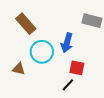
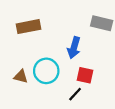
brown rectangle: (26, 24) -> (29, 27), turned -60
cyan circle: (42, 52) -> (46, 71), moved

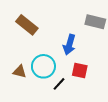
brown rectangle: (29, 27) -> (27, 25), turned 50
black line: (75, 94) -> (59, 84), moved

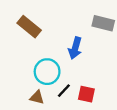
red square: (80, 70) -> (86, 94), moved
brown triangle: (20, 72) -> (37, 97), moved

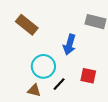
red square: (86, 94) -> (88, 76), moved

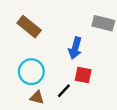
cyan circle: (43, 66) -> (31, 72), moved
red square: (88, 76) -> (83, 75), moved

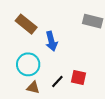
blue arrow: (75, 48) -> (51, 41), moved, turned -30
red square: (83, 75) -> (79, 77), moved

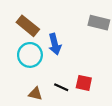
cyan circle: (28, 64) -> (30, 55), moved
black line: (57, 82) -> (61, 87), turned 72

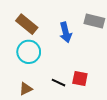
blue arrow: (55, 44) -> (66, 32), moved
brown triangle: (35, 94) -> (26, 89), moved, turned -40

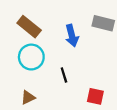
red square: (80, 78) -> (95, 96), moved
black line: (58, 83) -> (64, 75), moved, turned 48

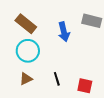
black line: (64, 75) -> (57, 79), moved
brown triangle: (28, 97) -> (26, 79), moved

